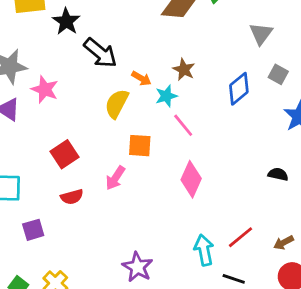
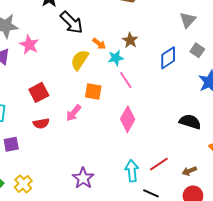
black semicircle: (278, 174) -> (190, 122), size x1.5

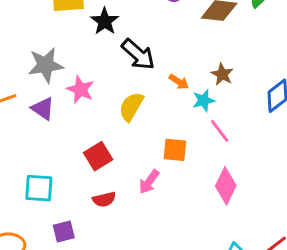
yellow semicircle: (80, 60) -> (131, 107), moved

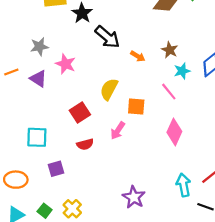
gray star: (46, 65) -> (39, 47), size x0.7
cyan star: (204, 100) -> (182, 71), moved
yellow semicircle: (131, 107) -> (109, 89), moved

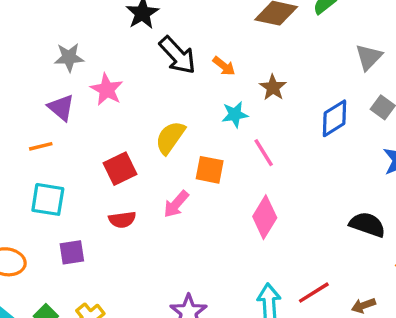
orange arrow: (138, 56) -> (224, 66), moved
cyan star: (182, 71) -> (235, 115), moved
orange line: (11, 72) -> (41, 146), moved

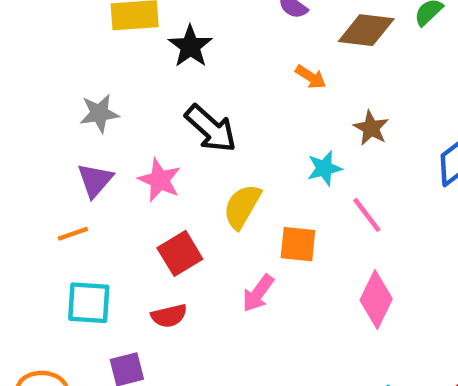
black arrow: (178, 55) -> (211, 129), moved
orange arrow: (224, 66) -> (311, 77), moved
pink star: (107, 90) -> (160, 180), moved
purple triangle: (61, 107) -> (95, 180), turned 36
red semicircle: (122, 220) -> (169, 316), moved

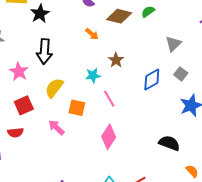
black arrow: (211, 129) -> (44, 51), turned 45
pink arrow: (258, 293) -> (56, 127), turned 90

